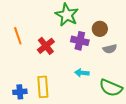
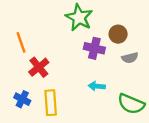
red cross: (46, 46) -> (39, 67), moved
blue cross: (20, 92) -> (22, 99), moved, turned 32

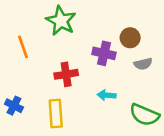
green star: (79, 18) -> (61, 21), moved
red cross: (39, 67) -> (66, 74), moved, turned 30
blue cross: (22, 99) -> (14, 106), moved

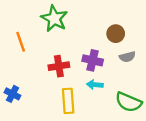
purple cross: (104, 53) -> (93, 60), moved
yellow rectangle: (56, 113) -> (68, 101), moved

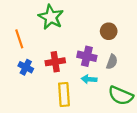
gray semicircle: (127, 57) -> (112, 62), moved, turned -56
blue cross: (13, 94) -> (26, 67), moved

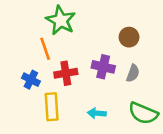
orange line: (19, 39) -> (45, 49), moved
cyan arrow: (89, 79) -> (97, 113), moved
yellow rectangle: (64, 94) -> (52, 107), moved

